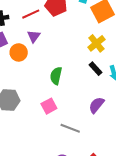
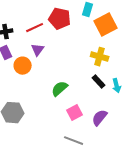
yellow cross: (96, 43) -> (100, 57), turned -36
green semicircle: (56, 76) -> (60, 89), turned 36
pink square: (49, 106) -> (75, 113), moved

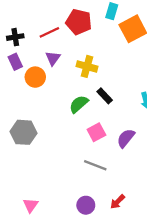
yellow cross: (100, 57) -> (87, 66), moved
black rectangle: (99, 82) -> (105, 96), moved

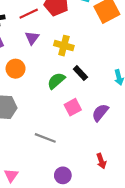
orange circle: (35, 77) -> (16, 69), moved
gray line: (95, 165) -> (45, 138), moved
red arrow: (118, 202) -> (101, 161), moved, turned -64

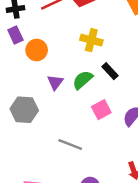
purple triangle: (32, 38) -> (55, 82), moved
orange circle: (16, 69) -> (37, 50), moved

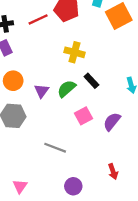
orange circle: (37, 50) -> (13, 81), moved

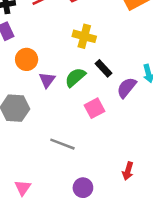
orange circle: (13, 81) -> (27, 59), moved
purple semicircle: (112, 122) -> (127, 88), moved
red arrow: (113, 172) -> (128, 171), turned 35

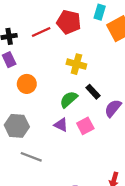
purple triangle: (47, 80) -> (61, 125), moved, turned -40
gray line: (62, 144) -> (31, 157), moved

